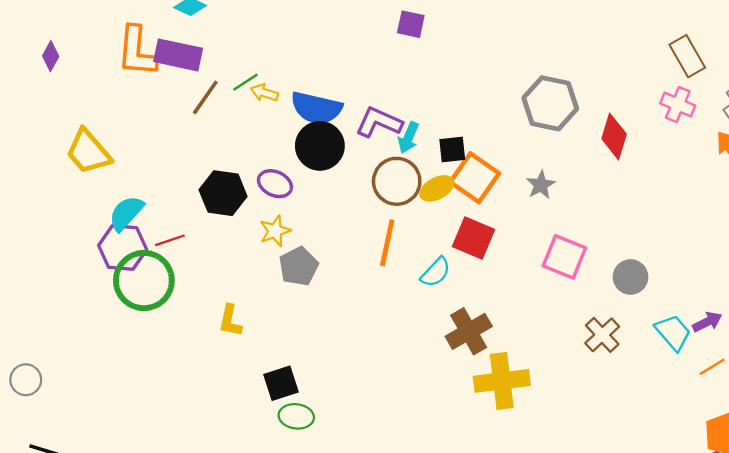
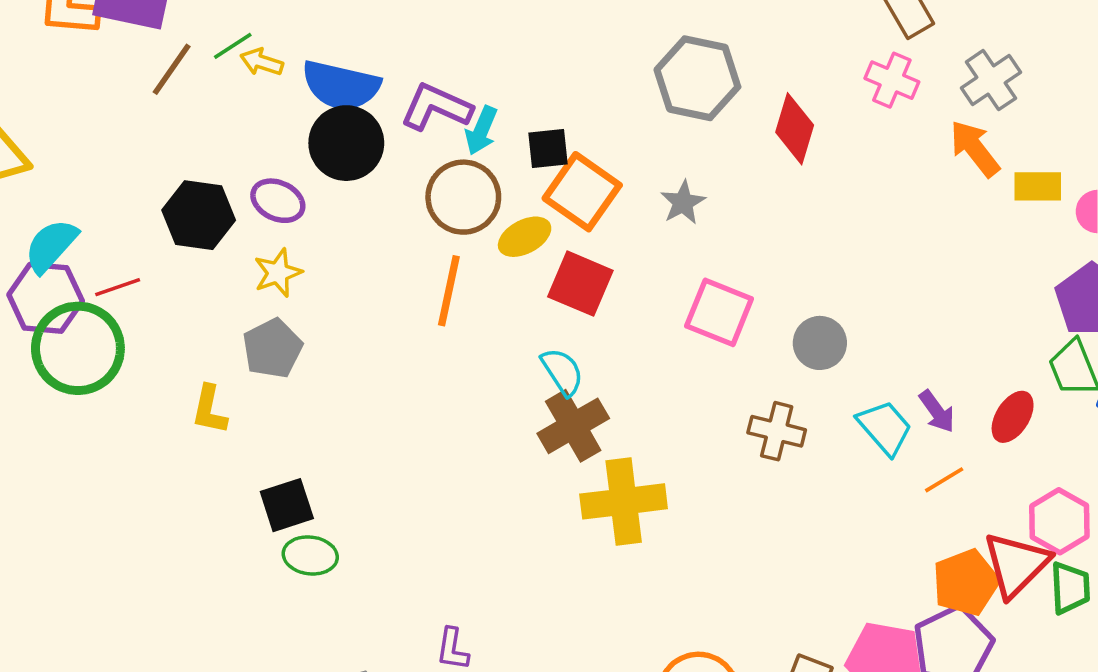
yellow ellipse: (437, 188) -> (525, 237), moved
gray pentagon: (299, 266) -> (272, 348), moved
cyan semicircle: (436, 272) -> (562, 372), moved, turned -76
purple arrow: (707, 322) -> (937, 411), turned 80
brown cross: (602, 335) -> (777, 431), turned -33

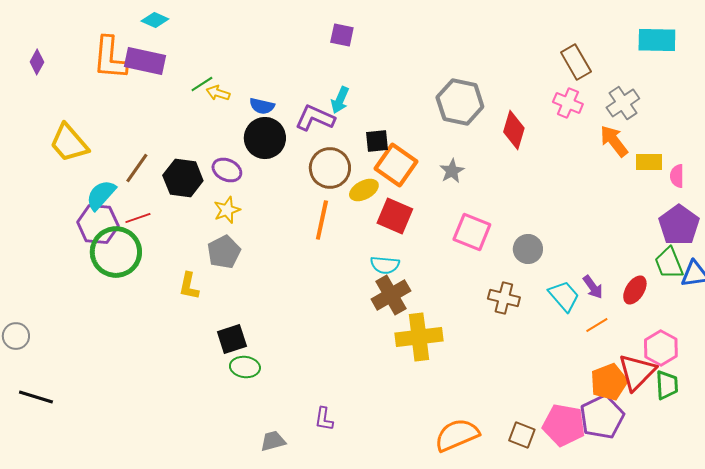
brown line: (172, 69) -> (137, 168), moved
blue semicircle: (341, 85) -> (262, 106), size x0.6
cyan arrow: (481, 130) -> (340, 100), moved
cyan semicircle: (562, 372) -> (385, 265), turned 128

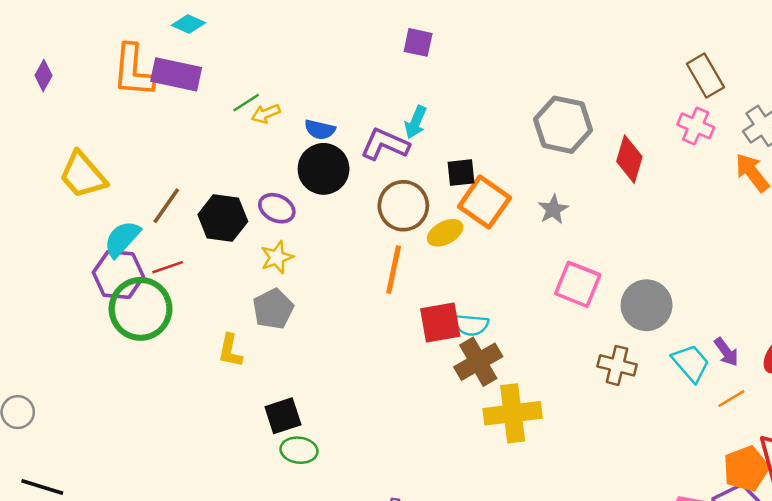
yellow arrow: (218, 93) -> (266, 114), turned -40
red square: (395, 216) -> (440, 322), moved, turned -33
gray circle: (528, 249) -> (647, 305), size x1.4

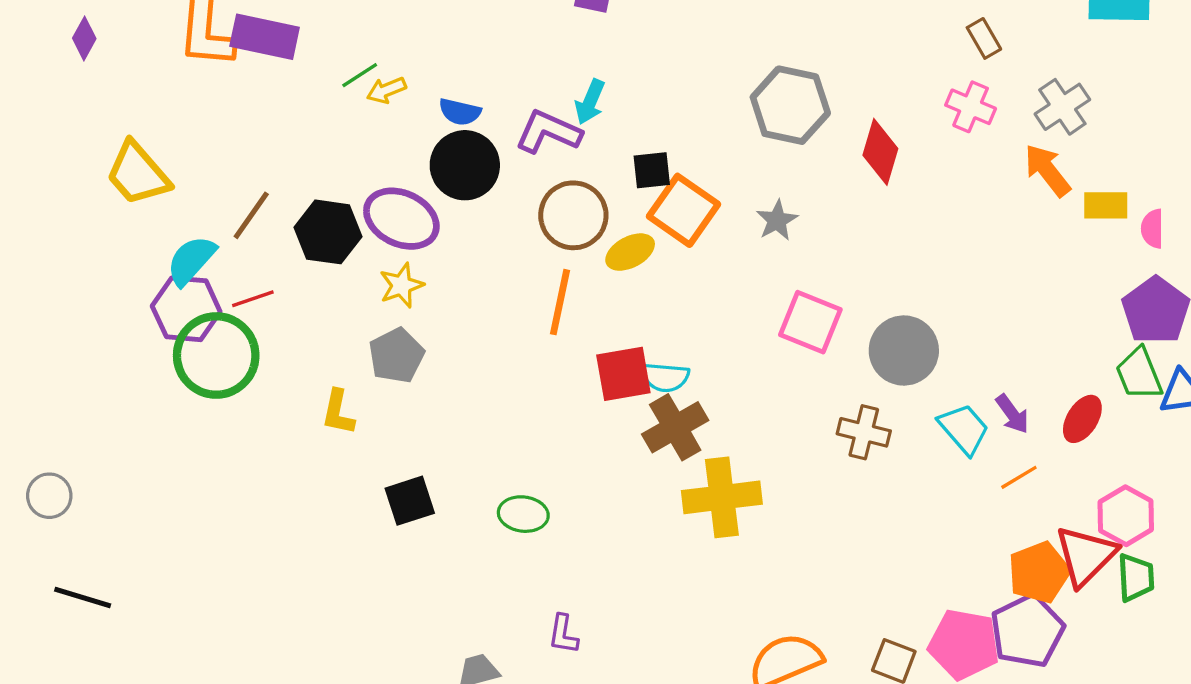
brown rectangle: (705, 76) -> (984, 38), size x0.7
purple ellipse: (277, 208) -> (401, 219), size x1.5
green ellipse: (299, 450) -> (523, 514), moved

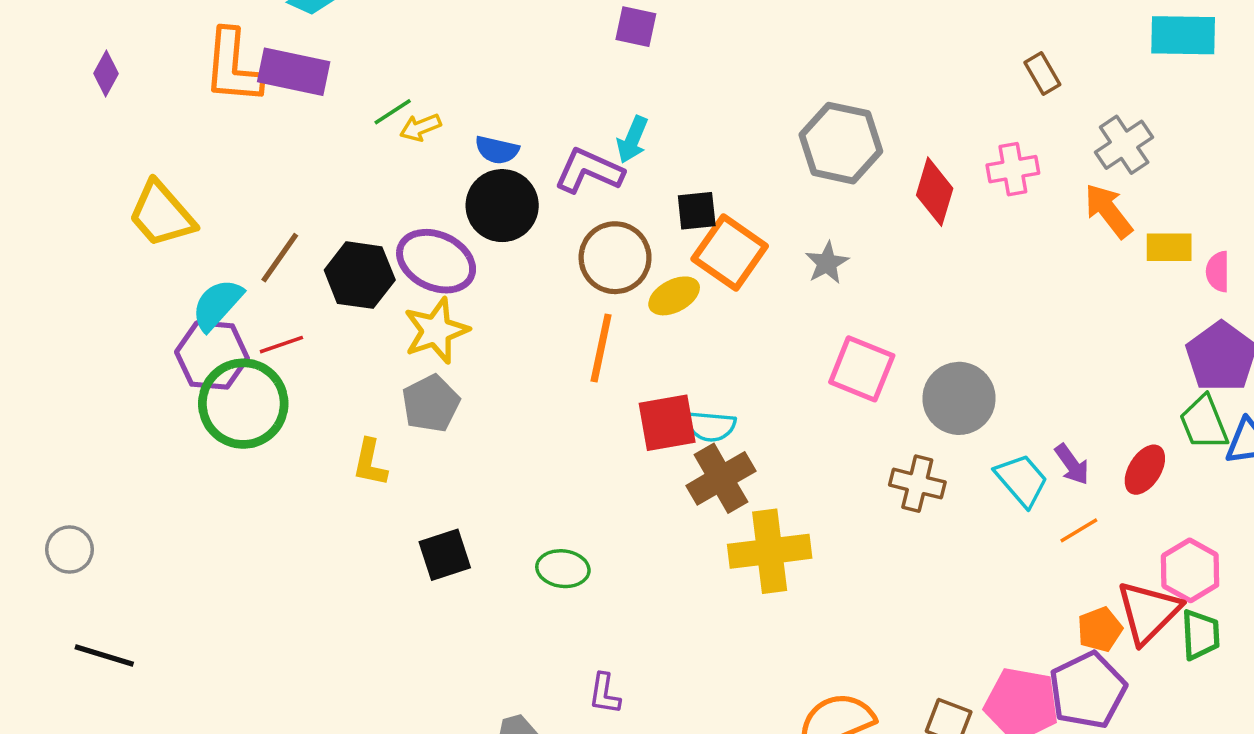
pink cross: (971, 107) -> (1013, 169), moved, turned -33
yellow star: (401, 285) -> (436, 331), size x1.4
orange pentagon: (1039, 572) -> (1100, 629), size x0.7

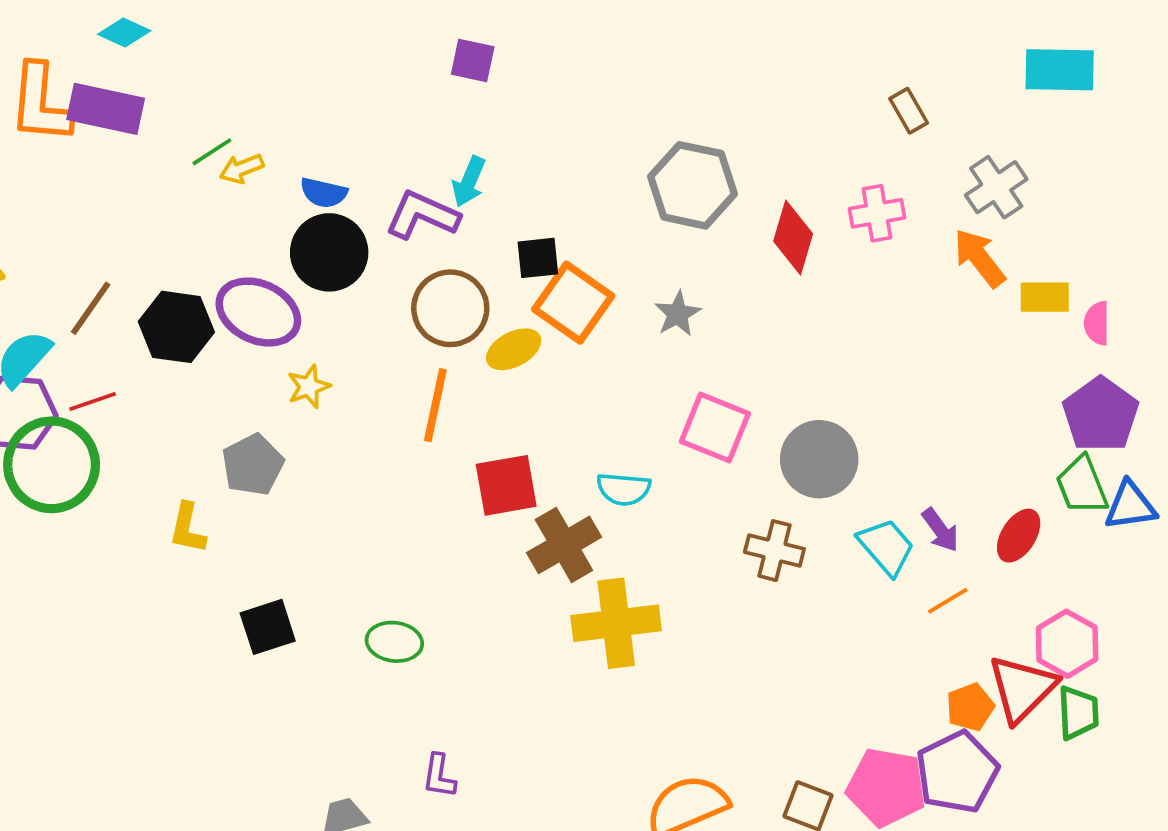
yellow star: (436, 331) -> (309, 387), moved, size x0.6
cyan semicircle: (711, 426) -> (624, 489), moved

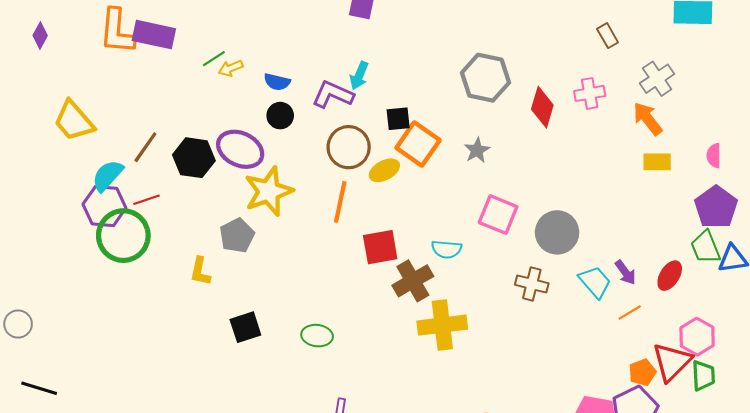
black circle: (329, 252) -> (280, 116), size x0.6
yellow rectangle: (1045, 297) -> (657, 162), moved
yellow star: (309, 387) -> (269, 191), size x2.0

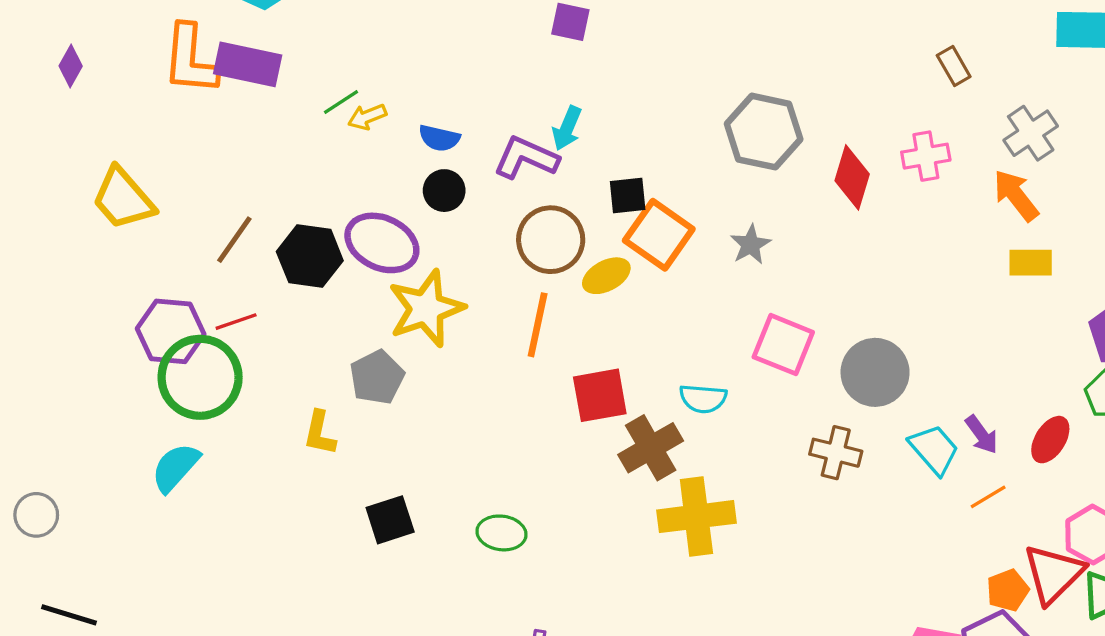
cyan semicircle: (108, 176) -> (175, 467), moved

